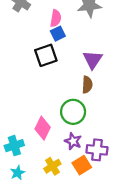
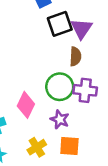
black square: (46, 55) -> (60, 24), moved
purple cross: (97, 150) -> (85, 90), moved
orange square: (82, 165) -> (69, 146), turned 36

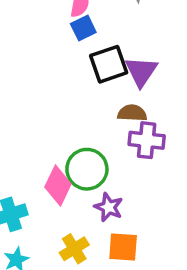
brown semicircle: (75, 56) -> (132, 113), turned -90
green circle: (60, 87) -> (87, 169), moved
purple cross: (85, 90) -> (147, 140), moved

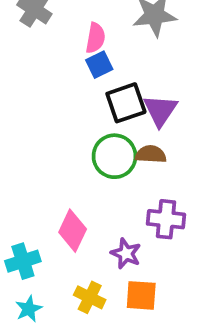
purple cross: (147, 140) -> (166, 219), moved
green circle: (87, 169) -> (114, 156), moved
yellow cross: (74, 249) -> (90, 297), turned -32

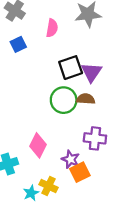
blue square: (99, 65) -> (18, 44), moved
orange square: (141, 295) -> (80, 172), moved, turned -30
cyan star: (29, 309) -> (31, 193), moved

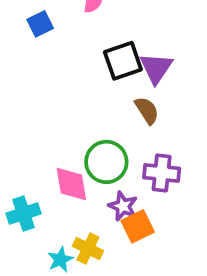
brown semicircle: (86, 99) -> (147, 110), turned 54
green circle: (64, 100) -> (106, 162), moved
pink diamond: (38, 145) -> (71, 184), turned -35

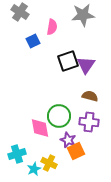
blue square: (40, 24) -> (33, 41), moved
brown semicircle: (147, 110) -> (90, 96), moved, turned -42
cyan cross: (24, 213) -> (17, 154), moved

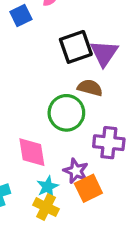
brown semicircle: (90, 96) -> (90, 88), moved
green circle: (59, 116) -> (66, 113), moved
cyan star: (34, 169) -> (48, 187), moved

